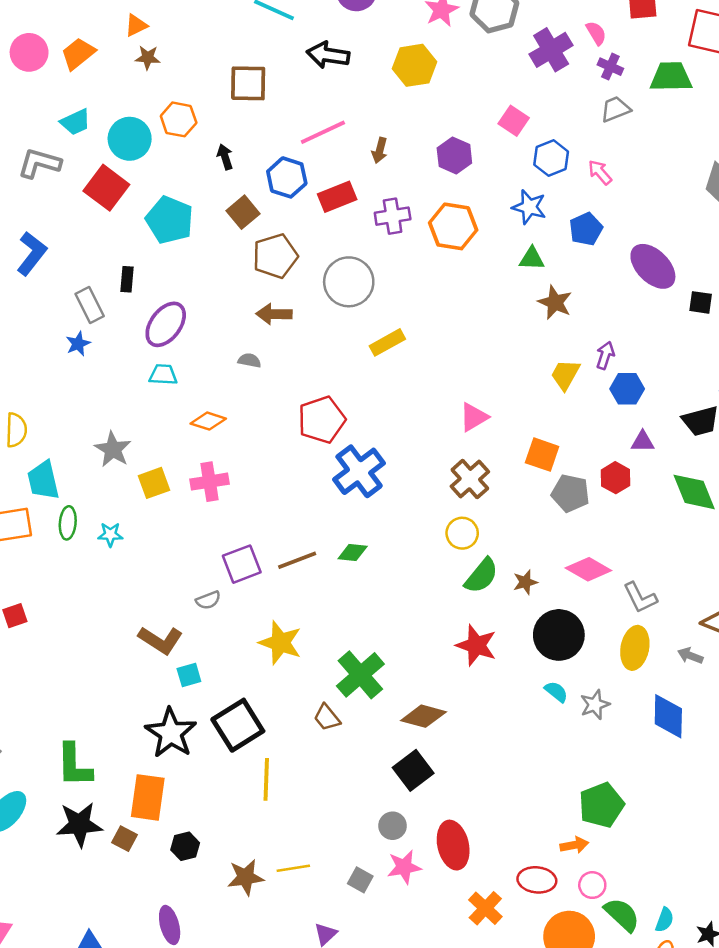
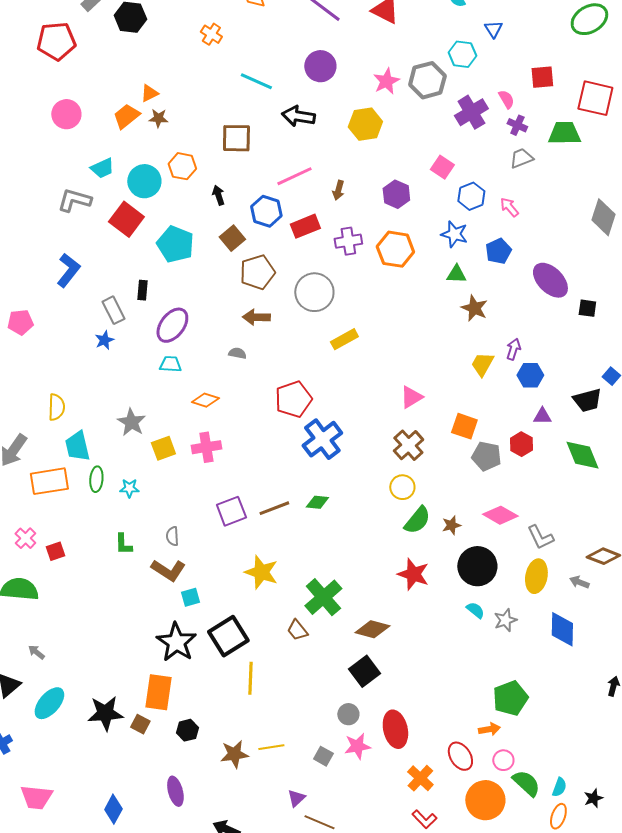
orange trapezoid: (78, 54) -> (126, 116), moved
gray semicircle: (208, 600) -> (172, 536), moved, turned 108
green L-shape: (74, 765) -> (123, 544), moved, size x0.6
red ellipse: (537, 880) -> (460, 756), turned 52

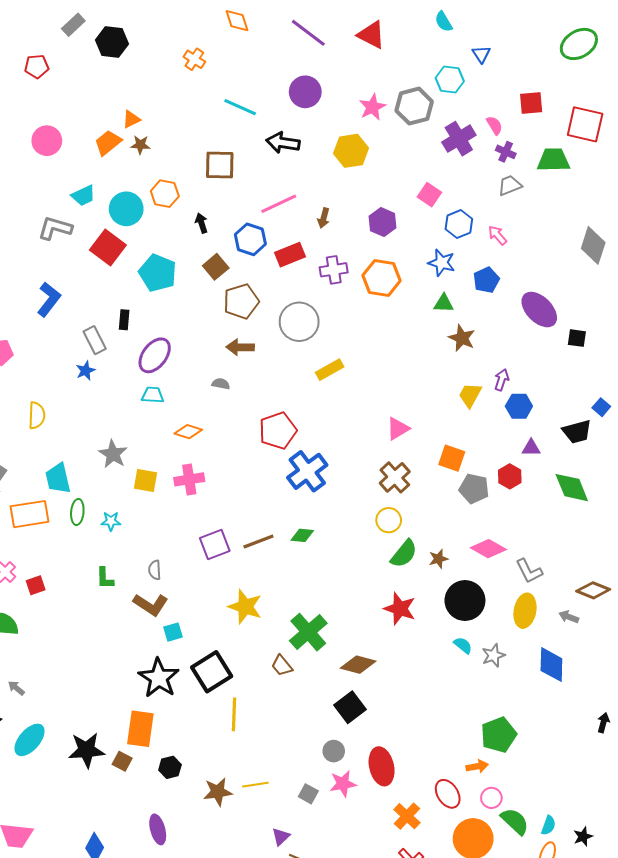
red pentagon: (56, 41) -> (37, 66), size x0.6
yellow semicircle: (56, 407) -> (37, 415), moved
yellow square: (163, 448) -> (146, 480), turned 30

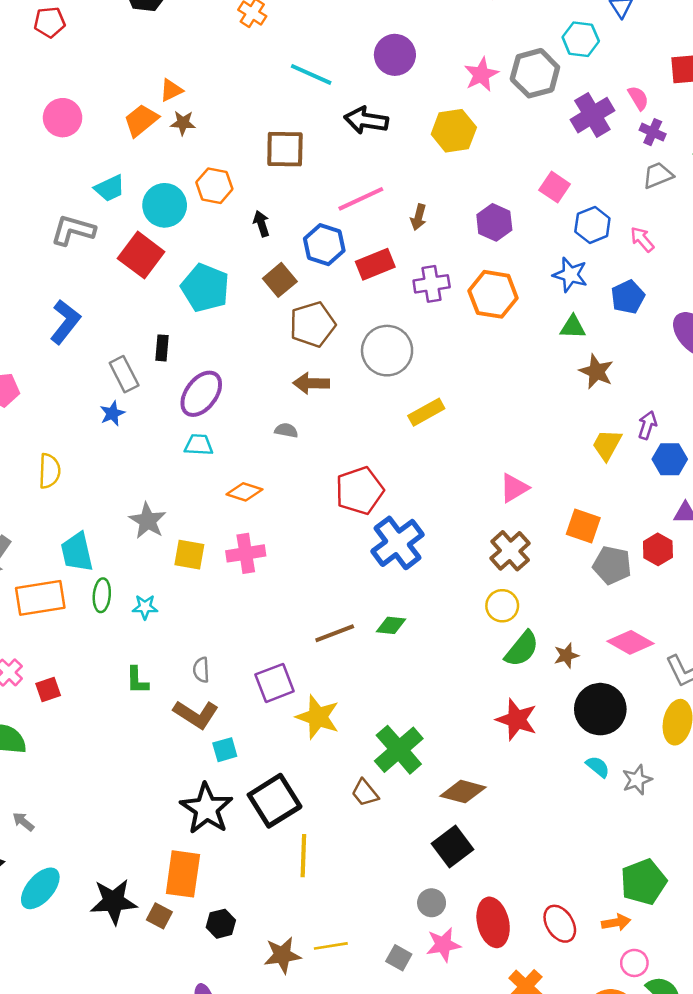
purple square: (215, 545) -> (275, 683), moved
red ellipse: (448, 794) -> (560, 924), moved

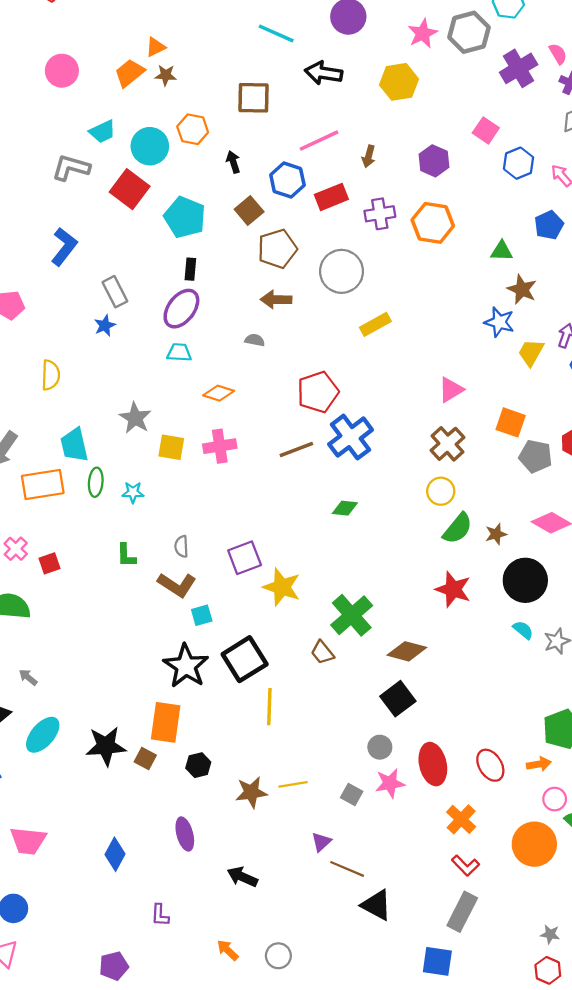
blue star: (570, 275) -> (499, 322), moved
black rectangle: (162, 348) -> (190, 269), moved
brown line: (335, 633) -> (296, 450), moved

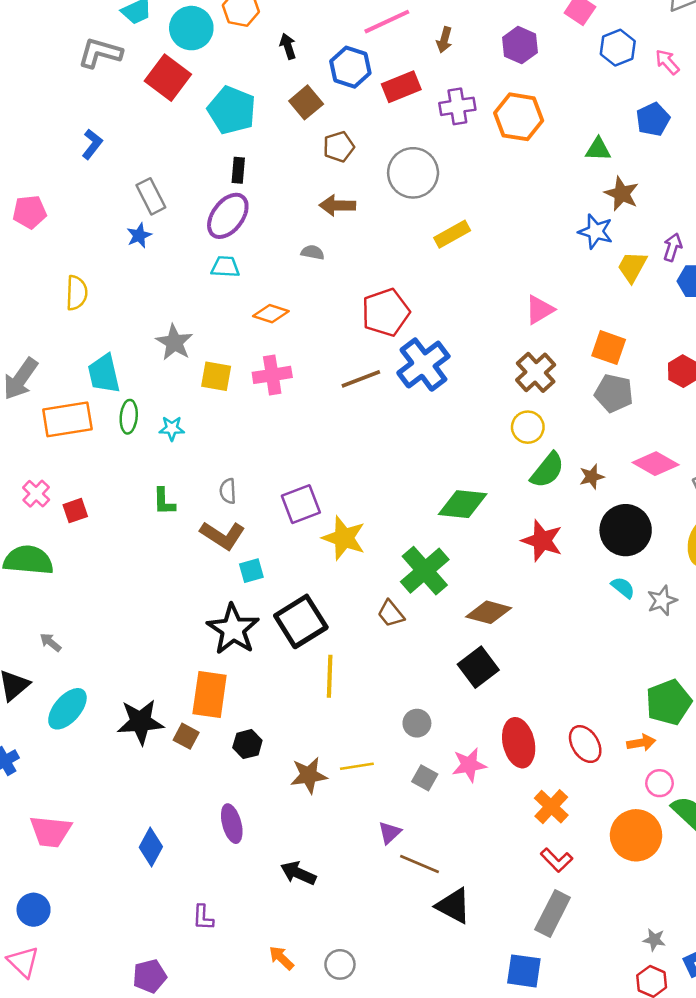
blue L-shape: (64, 247) -> (92, 144), size x0.7
brown pentagon: (277, 249) -> (339, 147), size x0.7
gray pentagon: (535, 456) -> (614, 393), moved
green diamond: (345, 508) -> (463, 504), moved, size x1.6
gray circle: (380, 747) -> (417, 723), moved

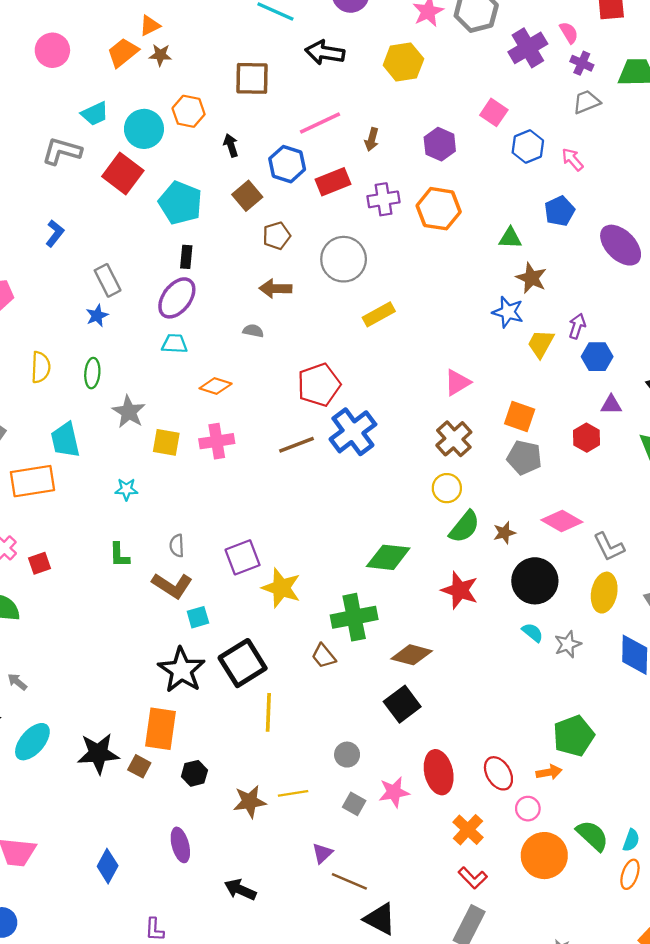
green ellipse: (129, 417) -> (92, 373), moved
green cross: (425, 571) -> (354, 617), turned 30
pink circle: (659, 783) -> (528, 809), moved

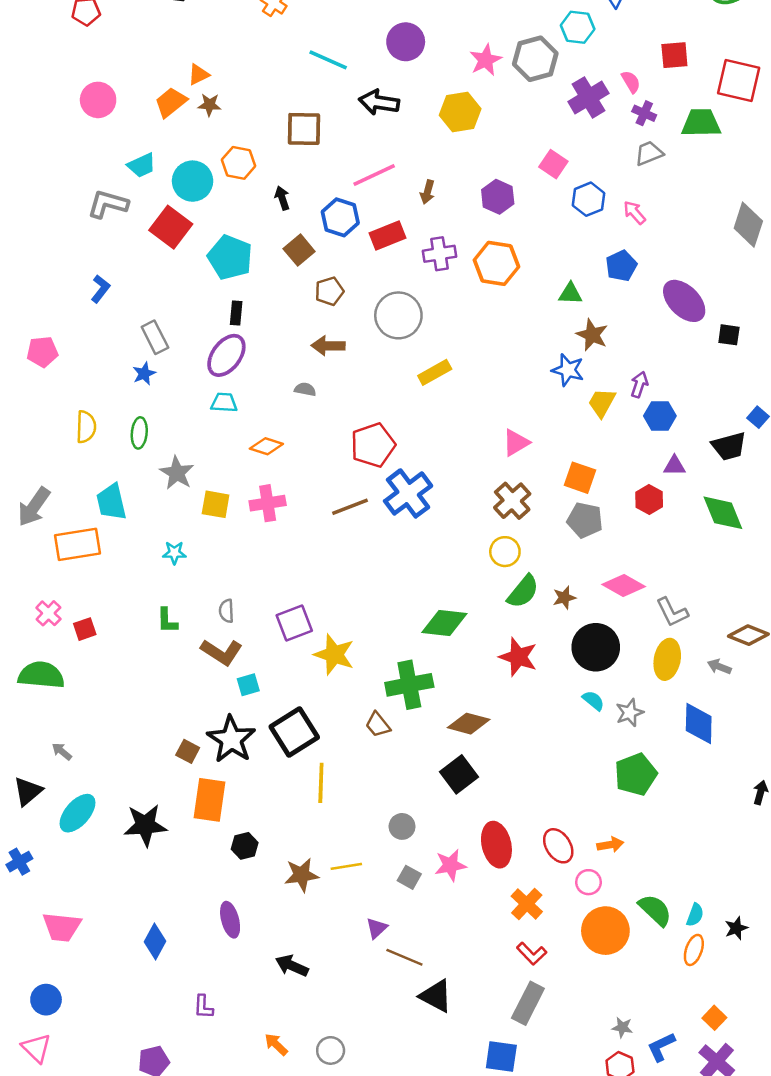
green pentagon: (574, 736) -> (636, 774), moved
brown square: (139, 766) -> (188, 751), moved

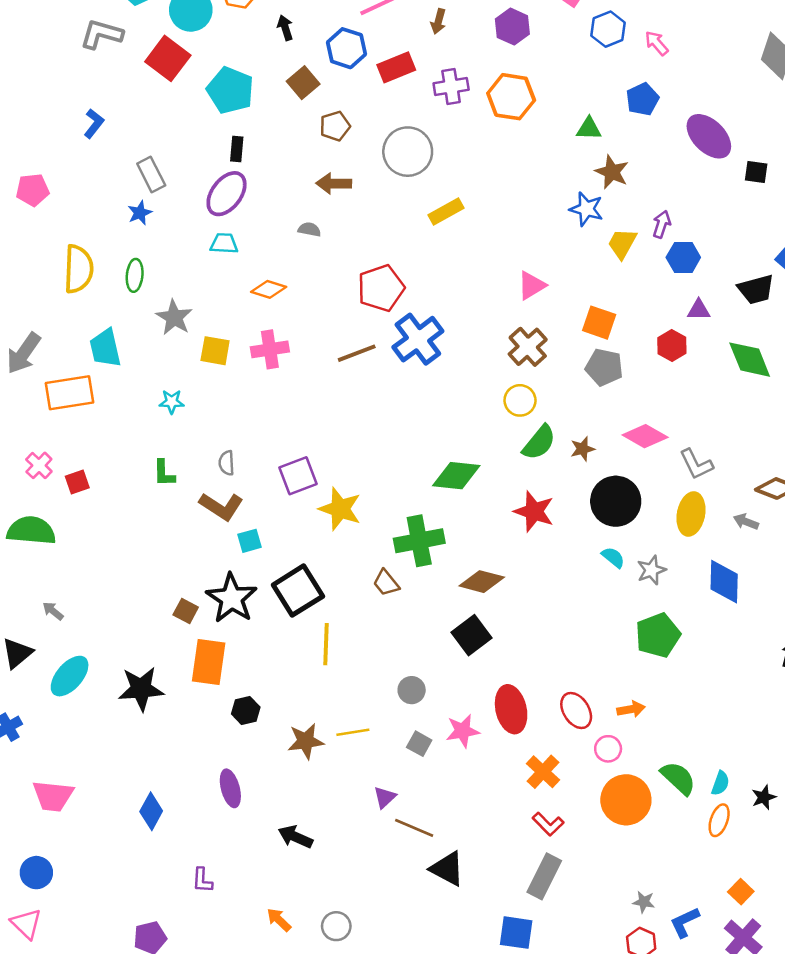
yellow semicircle: (86, 427) -> (78, 269), size x1.4

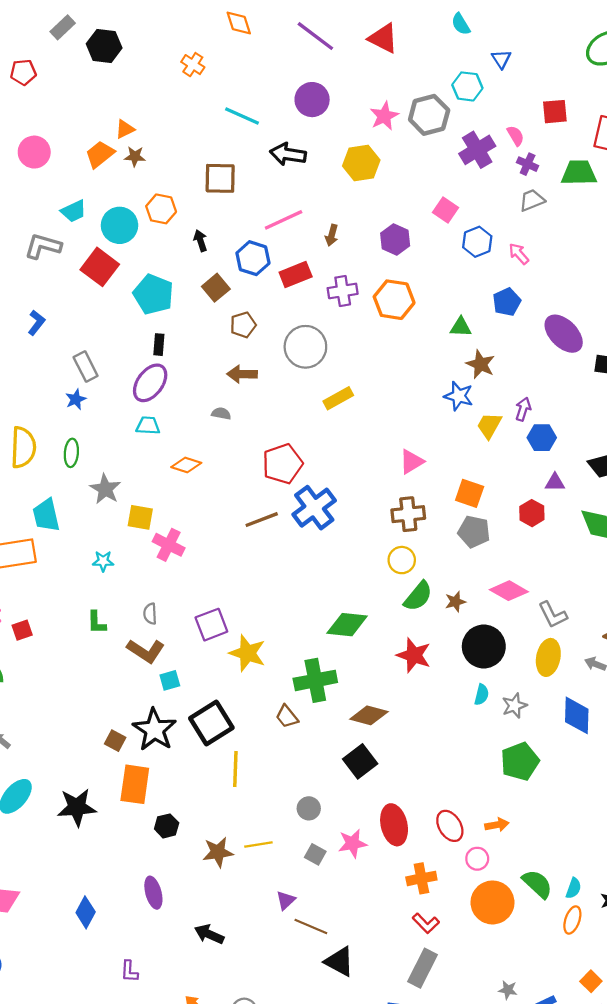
brown cross: (528, 347) -> (408, 514), turned 36
pink cross: (270, 349) -> (169, 545), moved, turned 36
cyan semicircle: (613, 557) -> (482, 695), turned 65
orange cross: (543, 772) -> (421, 878), turned 36

